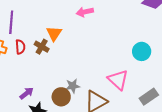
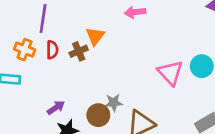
brown cross: (42, 47) -> (79, 51), turned 32
pink triangle: (118, 80) -> (170, 73), moved

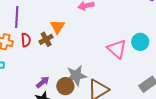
gray star: (114, 103) -> (76, 76), size x1.5
purple arrow: (56, 108) -> (43, 82), moved

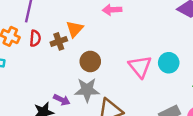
purple arrow: (43, 82) -> (62, 100), moved, turned 56
brown circle: (65, 86) -> (90, 61), moved

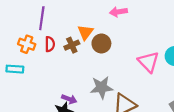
brown circle: (90, 61) -> (101, 43), moved
purple arrow: (62, 100) -> (69, 99), moved

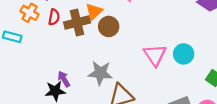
brown cross: (72, 45) -> (77, 22), size x1.5
purple arrow: (69, 99) -> (64, 79), turned -152

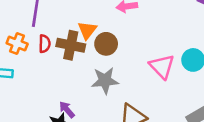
brown cross: (77, 22) -> (71, 45), turned 35
gray star: (100, 73) -> (105, 81), moved

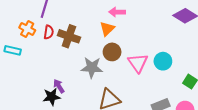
orange triangle: (87, 30) -> (107, 29), moved
brown circle: (106, 44) -> (112, 52), moved

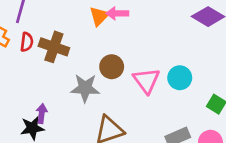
orange triangle: (107, 29) -> (99, 16), moved
purple arrow: (59, 86) -> (42, 114), turned 40

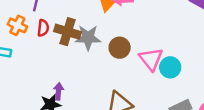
cyan circle: (180, 78) -> (170, 67), moved
gray star: (85, 88) -> (88, 38), moved

